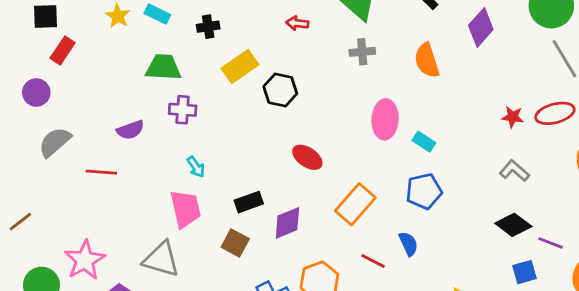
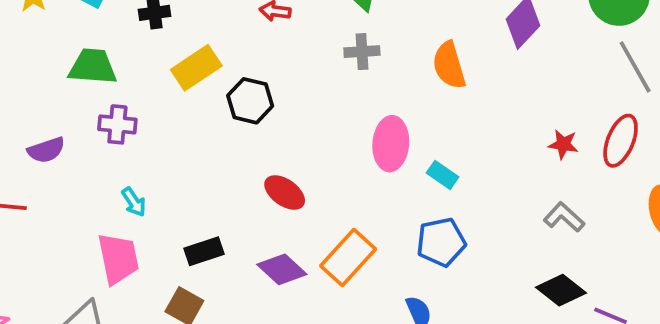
red ellipse: (555, 113) -> (621, 141), turned -54
purple diamond: (287, 223) -> (282, 269), moved, turned 64

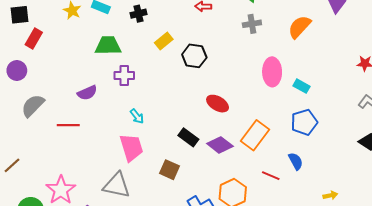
orange semicircle: (449, 65) -> (299, 27), turned 65
yellow rectangle: (196, 68) -> (164, 41), size x0.7
black rectangle: (204, 251) -> (188, 137), moved, turned 60

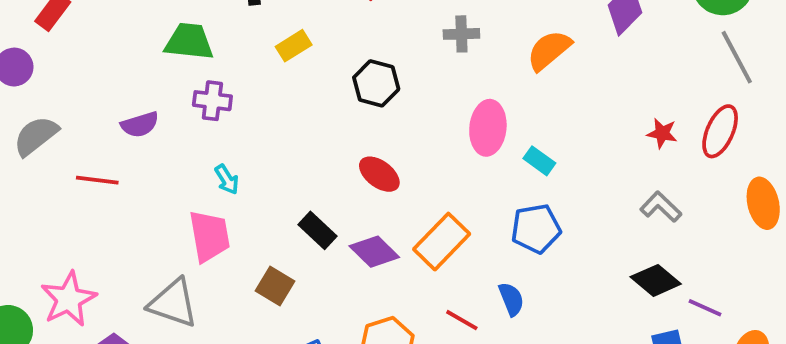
black hexagon: (194, 56) -> (376, 83), moved

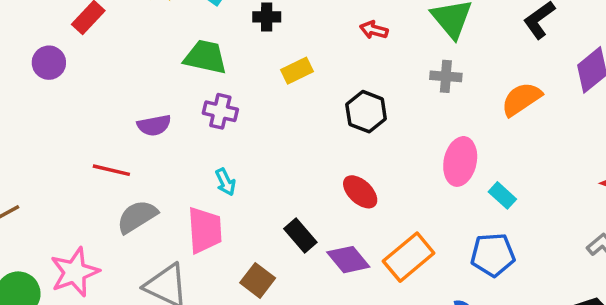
gray semicircle: (36, 136) -> (137, 217), moved

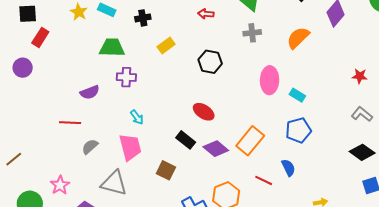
red ellipse: (360, 192) -> (204, 112), moved
gray semicircle: (137, 217) -> (90, 147), size x0.7
pink star: (75, 272) -> (60, 185), size x0.7

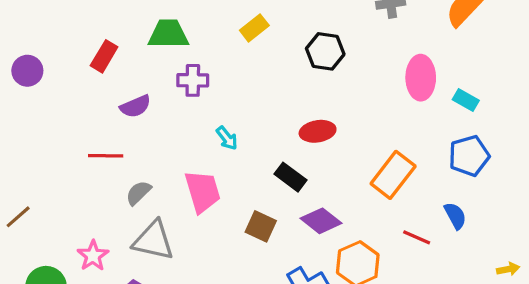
red rectangle: (40, 37) -> (104, 56), moved
red ellipse: (204, 112) -> (318, 131), turned -40
cyan arrow: (137, 117) -> (227, 138), moved
purple diamond: (216, 149) -> (321, 221), moved
gray triangle: (114, 183) -> (153, 240), moved

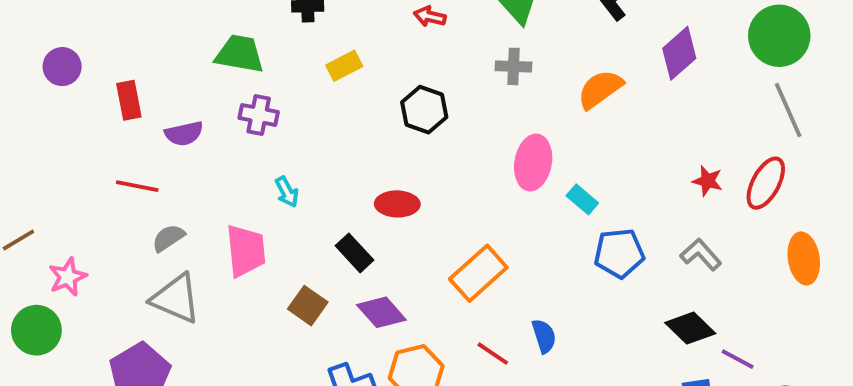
red rectangle: (104, 56) -> (129, 100), moved, turned -52
blue pentagon: (469, 156) -> (619, 253), moved
pink star: (93, 256) -> (68, 277), moved

